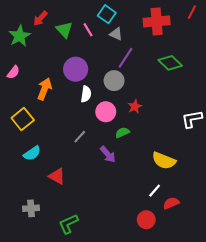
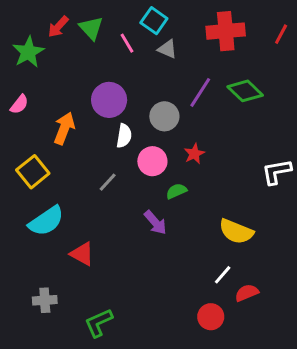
red line: (192, 12) -> (281, 34), moved
green triangle: (64, 30) -> (91, 28), moved
purple line: (125, 58) -> (200, 92), moved
gray line: (80, 137) -> (108, 182), moved
cyan semicircle: (32, 153) -> (46, 221), size x1.4

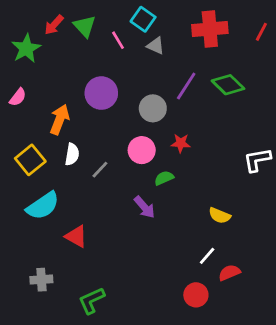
white semicircle: (124, 136) -> (72, 154), moved
red star: (194, 154) -> (181, 143), turned 30
yellow semicircle: (236, 231) -> (220, 216), size x0.7

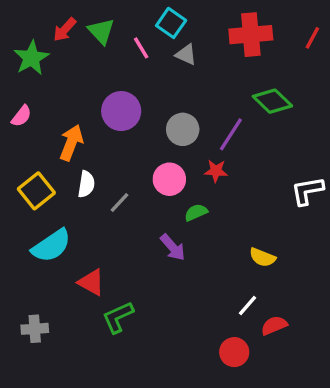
purple line: (186, 86) -> (231, 134), moved
gray cross: (41, 280) -> (35, 329), moved
green L-shape: (92, 300) -> (118, 317), moved

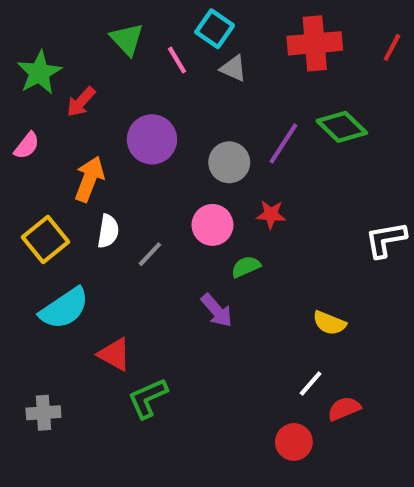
red arrow: (65, 30) -> (81, 102), moved
purple line: (231, 134) -> (283, 144), moved

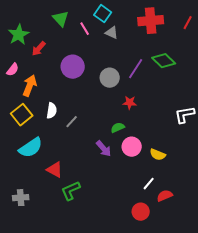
orange arrow: (89, 179) -> (30, 86), moved
pink circle: (212, 225) -> (132, 147), moved

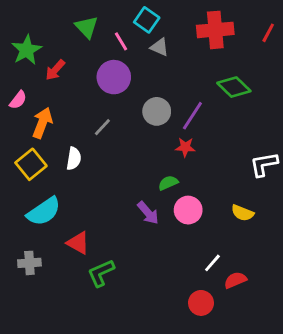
purple circle: (73, 67) -> (114, 77), moved
purple line: (136, 69) -> (192, 116), moved
gray line: (72, 122) -> (102, 127), moved
yellow semicircle: (158, 155) -> (242, 213), moved
gray cross: (21, 198) -> (29, 263), moved

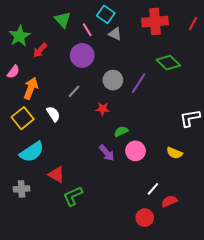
red star: (185, 147) -> (103, 109), moved
white semicircle: (74, 159) -> (53, 114), turned -42

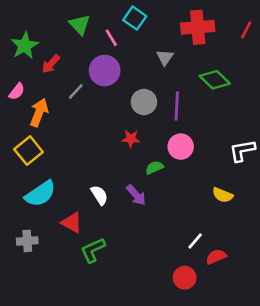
gray triangle: (115, 34) -> (165, 57), moved, turned 40
purple line: (139, 83) -> (177, 106), turned -30
gray line: (74, 91) -> (76, 92), moved
white semicircle: (53, 114) -> (99, 195), moved
pink circle: (135, 151) -> (181, 147), moved

